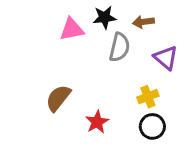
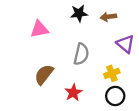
pink triangle: (72, 29) -> (39, 29), moved
gray semicircle: (119, 47) -> (81, 54), moved

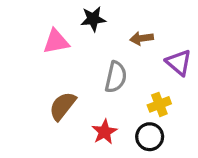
black star: (79, 13) -> (93, 19), moved
brown arrow: (108, 17) -> (142, 38), moved
black circle: (115, 96) -> (150, 137), moved

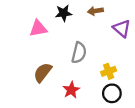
brown arrow: (142, 38) -> (95, 11), moved
purple triangle: (179, 62) -> (122, 28), moved
black circle: (150, 137) -> (112, 93), moved

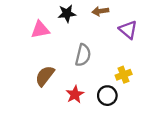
yellow cross: (109, 71) -> (124, 75), moved
black circle: (112, 93) -> (107, 96), moved

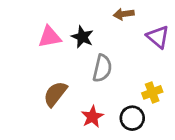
black star: (67, 13) -> (82, 37), moved, turned 30

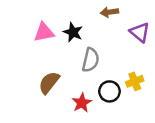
black circle: (132, 118) -> (109, 91), moved

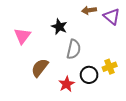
pink triangle: (44, 32) -> (22, 36), moved, turned -42
purple triangle: (140, 32) -> (112, 16), moved

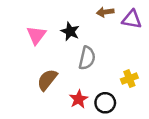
purple triangle: (112, 16) -> (132, 19), turned -30
pink triangle: (22, 36) -> (36, 35), moved
black circle: (89, 75) -> (105, 103), moved

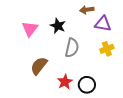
purple triangle: (132, 19) -> (103, 24), moved
yellow cross: (129, 79) -> (107, 49), moved

